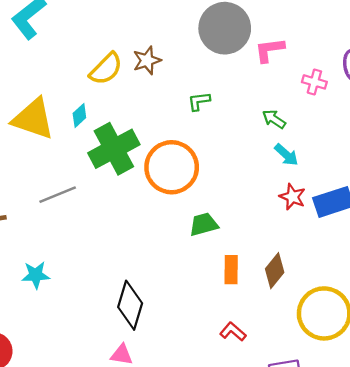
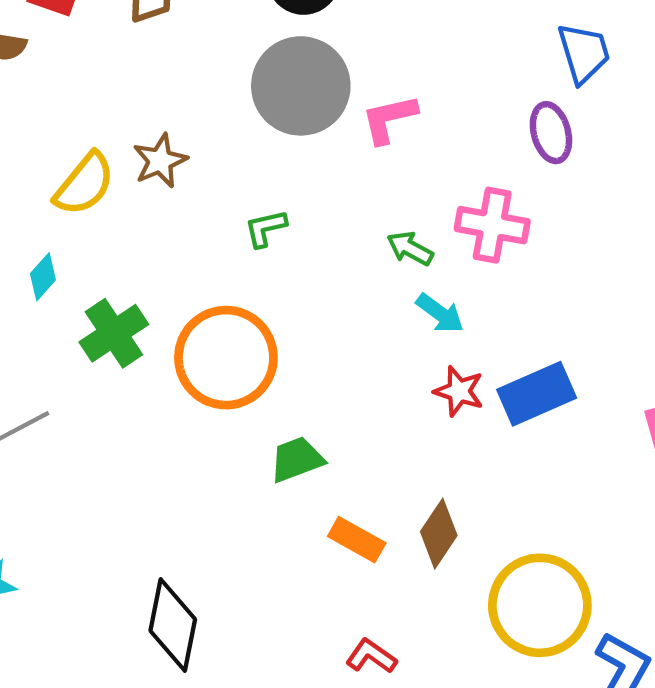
pink cross: (314, 82) -> (492, 225), moved, size x1.5
green cross: (114, 149) -> (114, 333), size x0.7
orange rectangle: (231, 270) -> (357, 540), turned -56

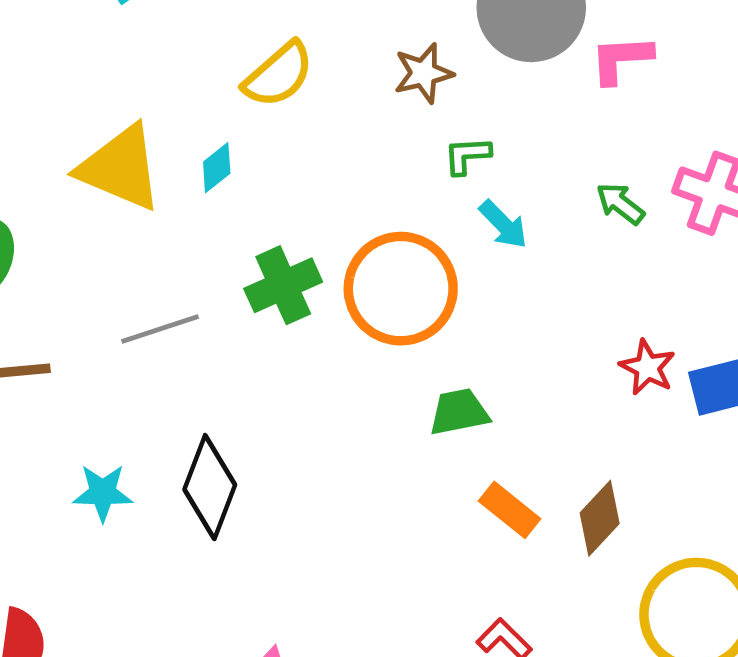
brown star: (160, 161) -> (423, 73), moved
cyan arrow: (440, 313) -> (503, 224), moved
green cross: (114, 333) -> (283, 285), moved
black diamond: (173, 625) -> (210, 487), moved

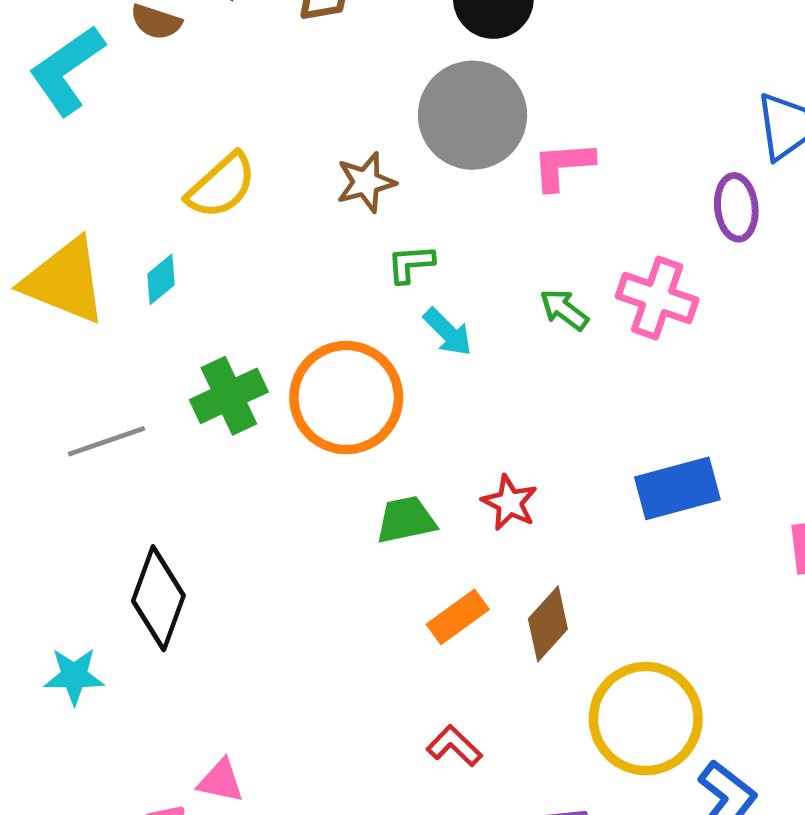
red star: (647, 367) -> (510, 503), moved
cyan star: (103, 493) -> (74, 676), moved
orange rectangle: (510, 510) -> (458, 617), turned -74

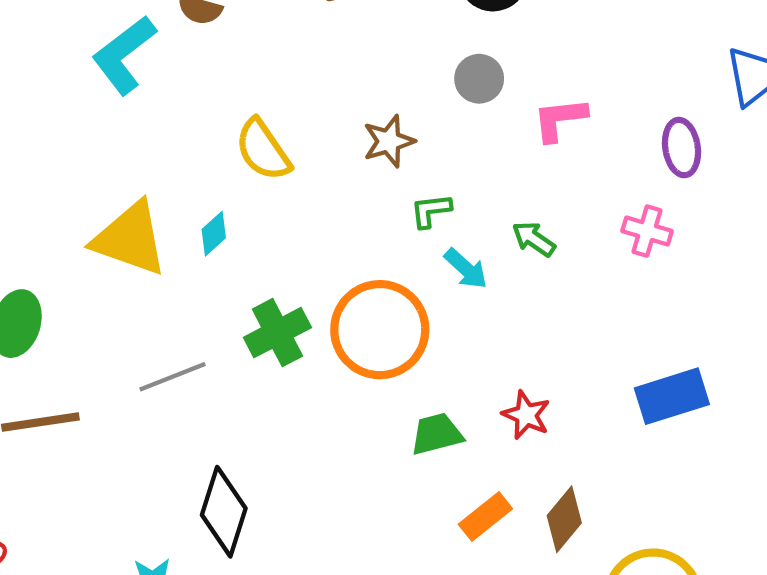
gray circle: (473, 115) -> (479, 79), size x0.5
yellow semicircle: (221, 186) -> (263, 150), turned 100
purple ellipse: (736, 207) -> (682, 148), moved
pink cross: (657, 298) -> (647, 231), size x0.7
green arrow: (564, 310) -> (534, 239), moved

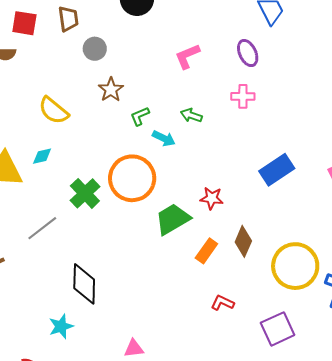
gray circle: (479, 79) -> (95, 49), moved
cyan diamond: (214, 234) -> (42, 156), turned 45
green trapezoid: (437, 434) -> (173, 219), size x1.4

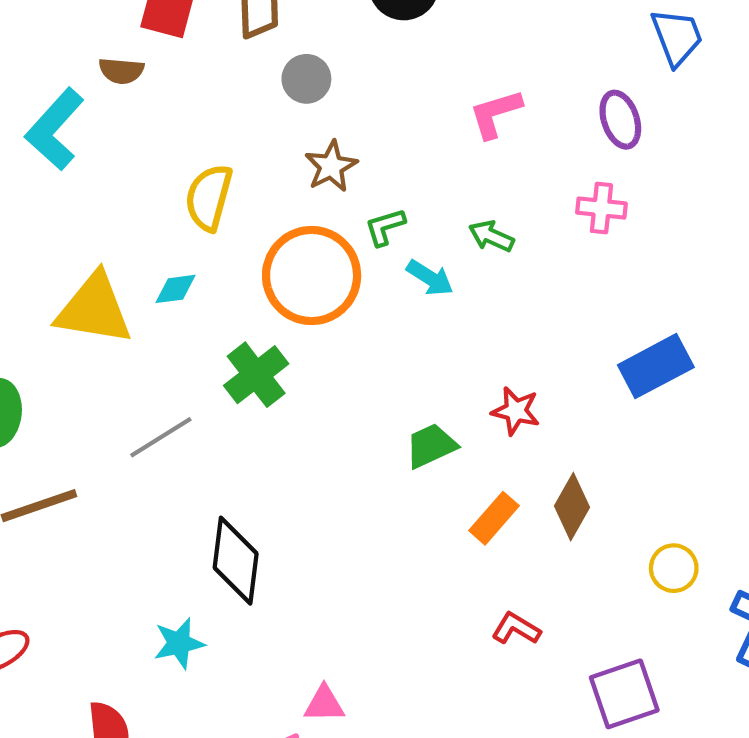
yellow semicircle: (54, 111) -> (209, 197), turned 60
orange circle: (132, 178) -> (312, 276), moved
green trapezoid: (173, 219) -> (431, 446), size x0.7
yellow circle: (295, 266) -> (674, 568), size x0.5

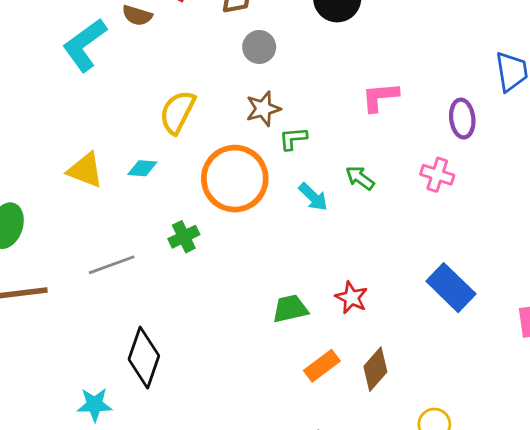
green L-shape: (385, 227) -> (293, 139), moved
yellow triangle: (94, 309) -> (85, 170), size x0.7
blue rectangle: (656, 366) -> (451, 288), turned 60
green cross: (256, 375) -> (184, 237), size x0.7

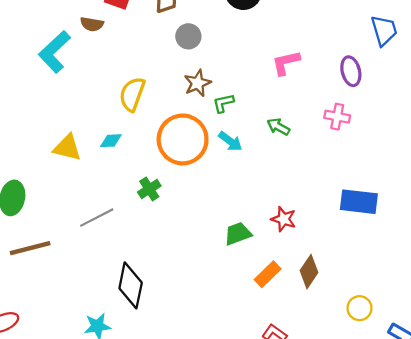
cyan arrow: (313, 197) -> (230, 141), moved
blue rectangle: (451, 288) -> (359, 202), turned -30

